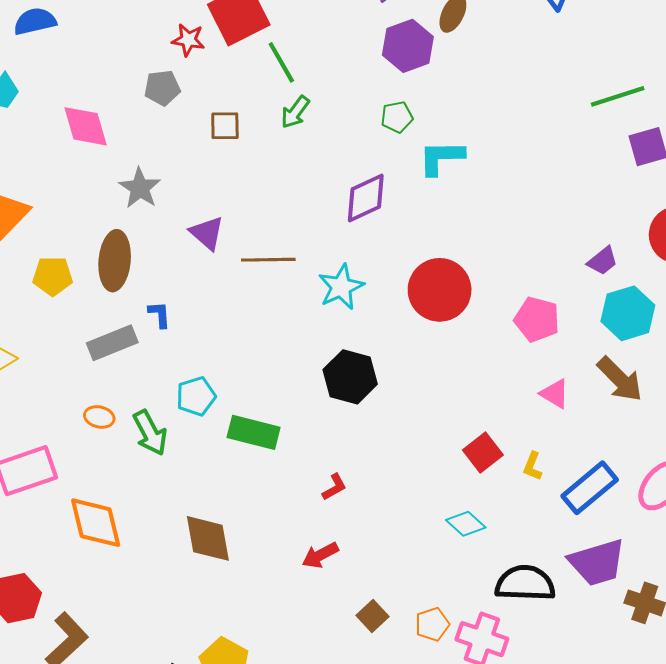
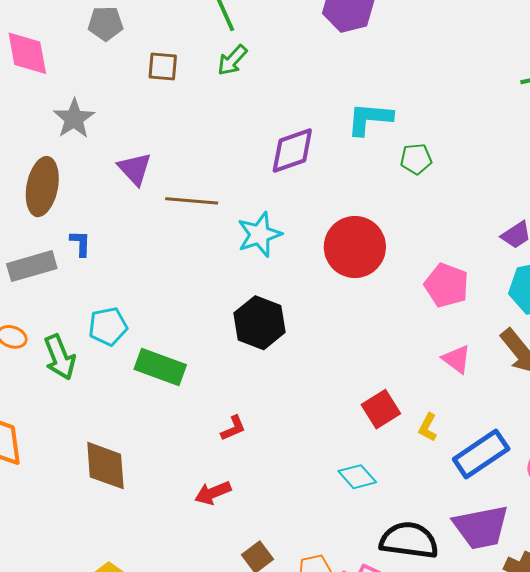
green pentagon: (397, 117) -> (416, 159), moved

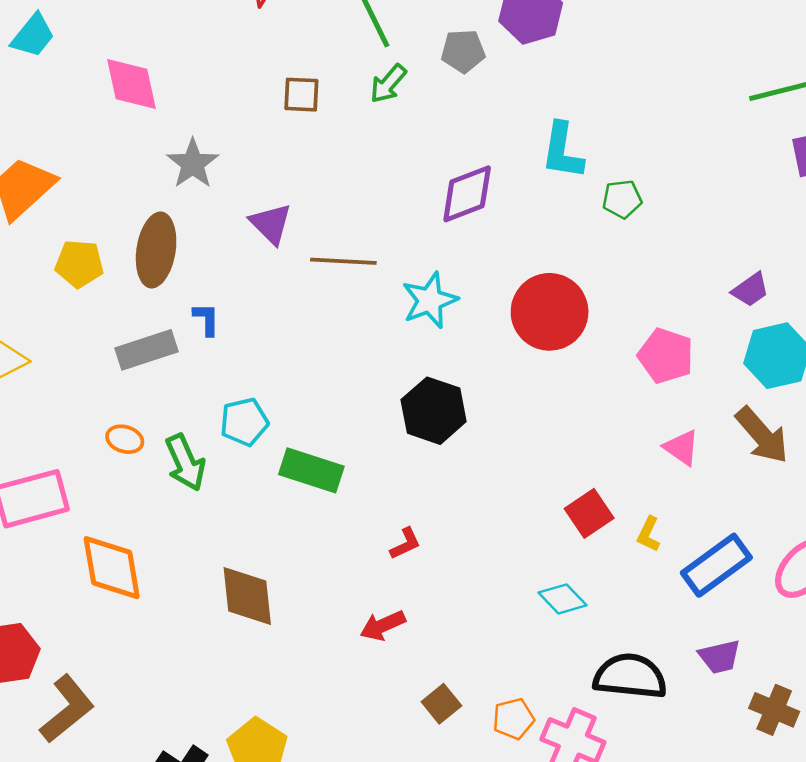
gray pentagon: (105, 24) -> (463, 51), moved
cyan L-shape: (370, 119) -> (562, 151), turned -84
purple trapezoid: (481, 527) -> (720, 657), size x0.6

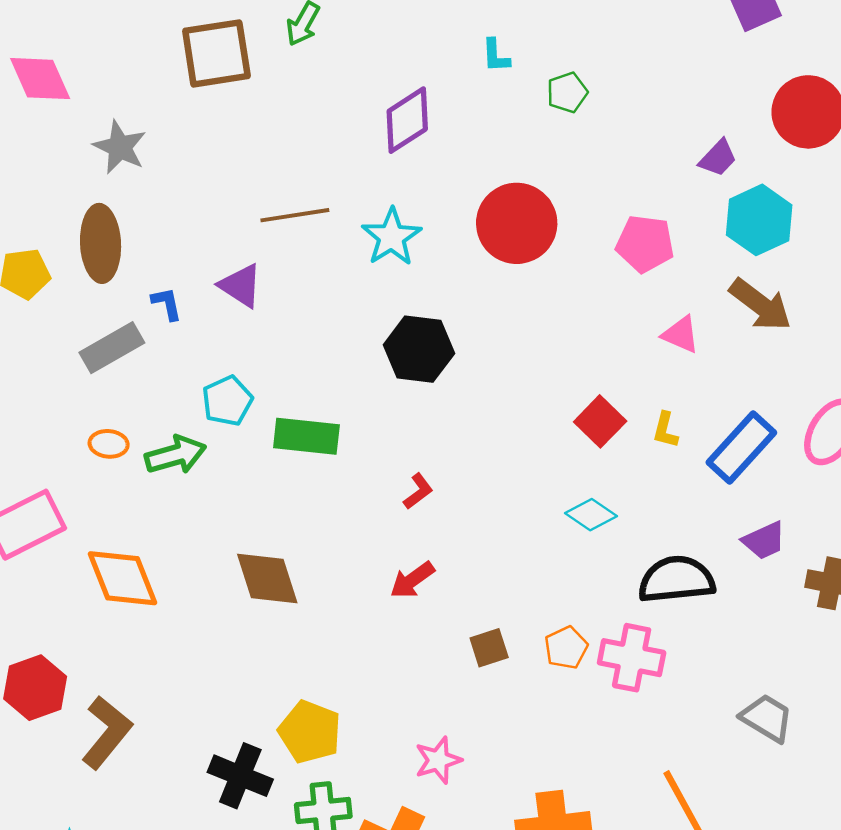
brown square: (301, 95) -> (216, 53), size x1.8
cyan L-shape: (562, 151) -> (496, 56), size x0.6
purple triangle: (271, 224) -> (241, 286), moved
green arrow: (185, 462) -> (176, 455), turned -70
brown square: (441, 704) -> (489, 648), turned 33

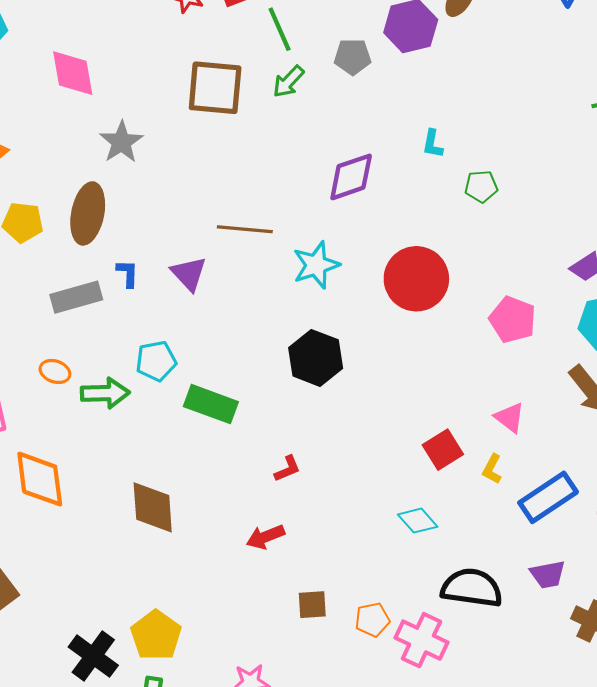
pink triangle: (681, 334) -> (510, 418), moved

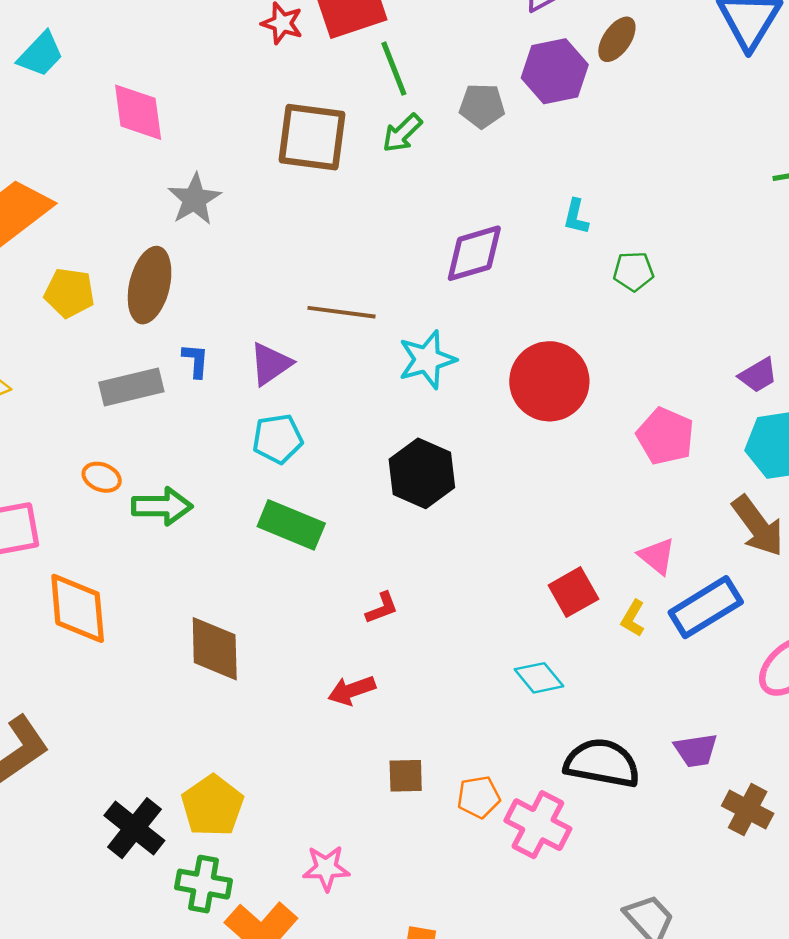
purple triangle: (189, 274) -> (271, 364), turned 36
cyan pentagon: (156, 361) -> (278, 439), moved
blue rectangle: (548, 497) -> (706, 607), moved

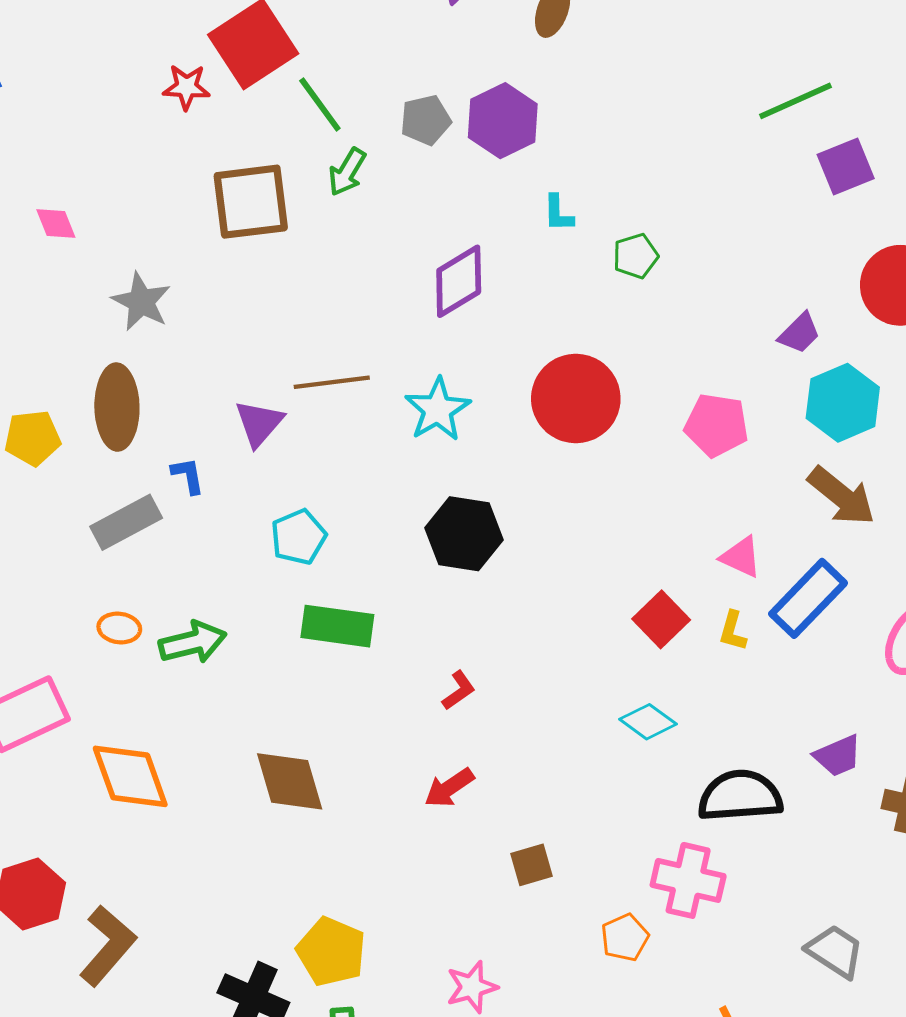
purple hexagon: (555, 71) -> (503, 121), moved
pink diamond: (138, 112) -> (56, 224), size x0.6
purple triangle: (271, 364) -> (259, 423), moved
orange pentagon: (479, 797) -> (625, 938), moved

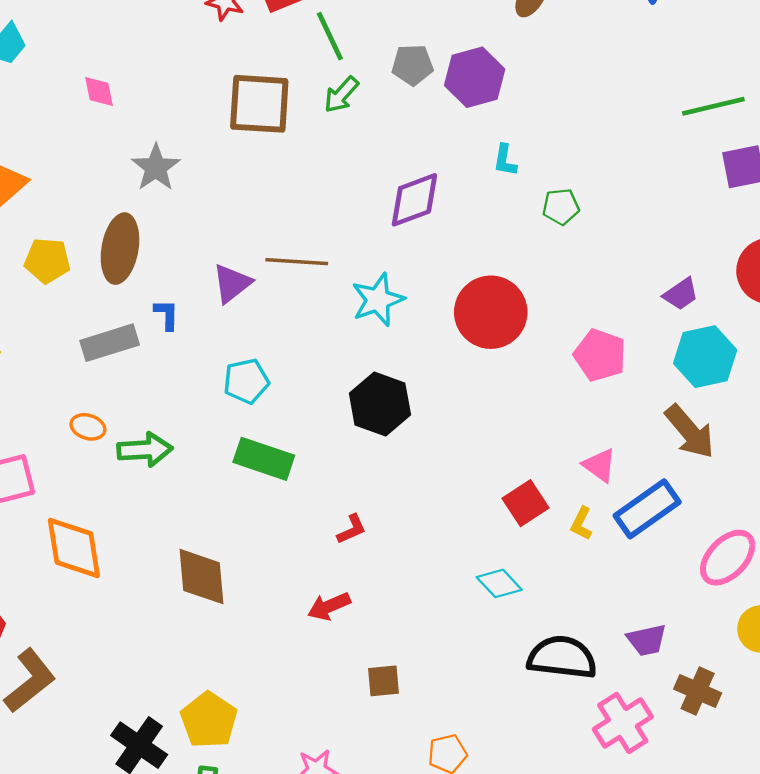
pink cross: (688, 880) -> (623, 723), moved, turned 34

